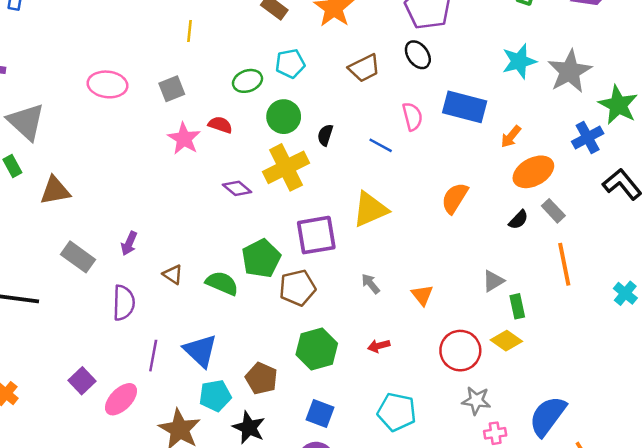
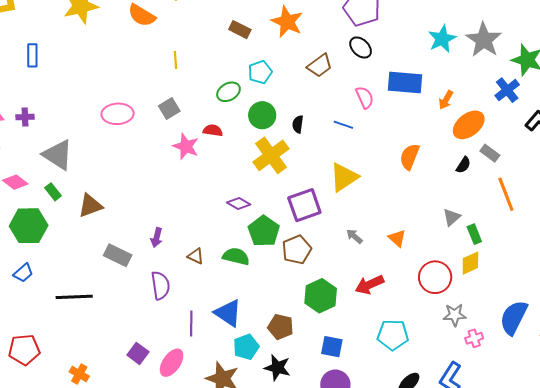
purple diamond: (237, 188) -> (239, 204), moved
yellow diamond: (506, 341) -> (470, 263), turned -50
red arrow: (379, 346) -> (369, 285), size x1.6

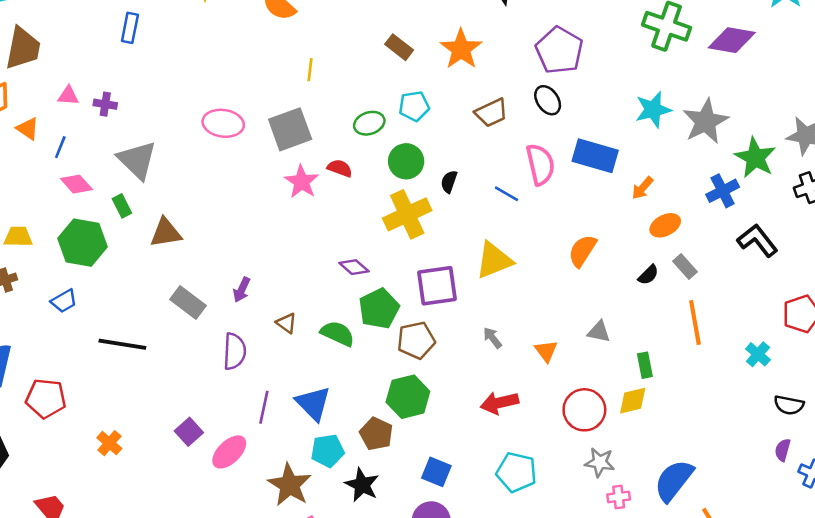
pink semicircle: (365, 97) -> (540, 164), size x1.4
gray square: (169, 108) -> (290, 129), size x1.6
orange ellipse: (469, 125) -> (665, 225), size x0.7
gray triangle: (452, 217) -> (599, 332), moved, turned 42
green hexagon: (321, 296) -> (408, 397), moved

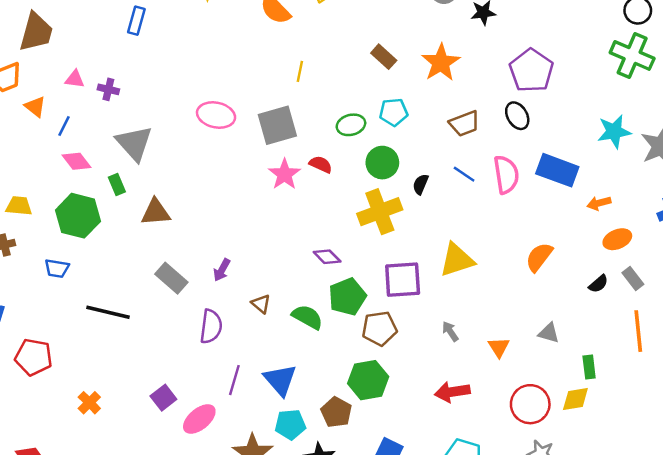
orange arrow: (643, 188) -> (599, 203), turned 30
blue line: (507, 194) -> (464, 174), moved
blue trapezoid: (64, 301) -> (57, 268), turned 35

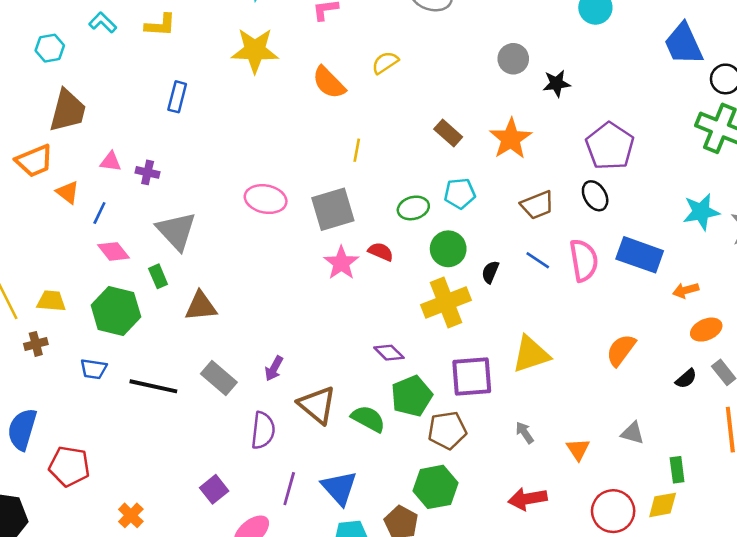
brown triangle: (261, 304) -> (317, 405), size x1.8
black line: (108, 312) -> (153, 386), moved
purple square: (163, 398) -> (214, 489), moved

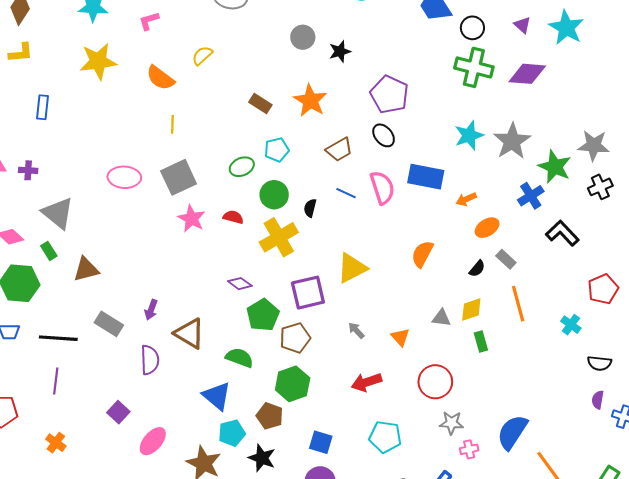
yellow line: (357, 150) -> (172, 124), moved
red semicircle: (381, 252) -> (233, 217), moved
green semicircle: (368, 419) -> (239, 358), moved
purple line: (289, 489) -> (56, 381), moved
yellow diamond: (663, 505) -> (471, 310), moved

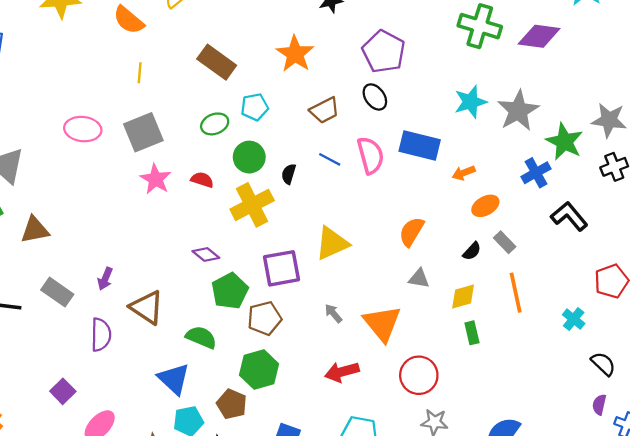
brown rectangle: (260, 103) -> (217, 62), moved, size x1.5
gray triangle: (441, 318) -> (419, 278), moved
orange triangle: (400, 337) -> (382, 323), size x1.8
black semicircle: (599, 363) -> (603, 364), turned -145

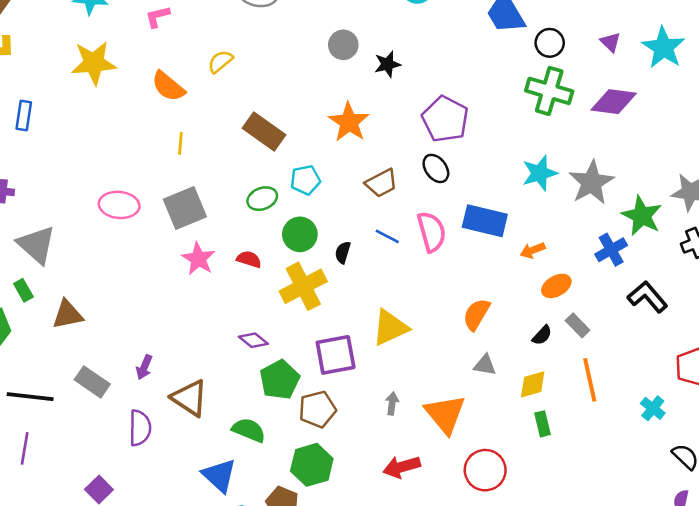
gray arrow: (333, 313) -> (392, 404), turned 48

